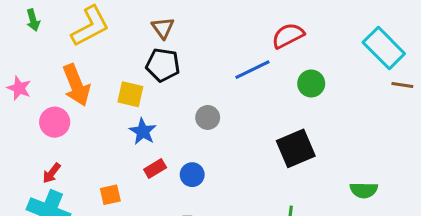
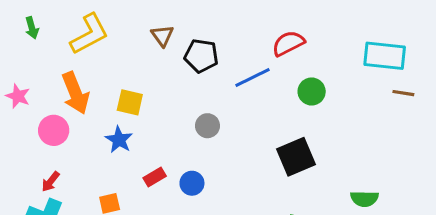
cyan rectangle: (384, 48) -> (385, 56), turned -39
black pentagon: (163, 65) -> (201, 56), moved
blue star: (143, 131) -> (119, 140), moved

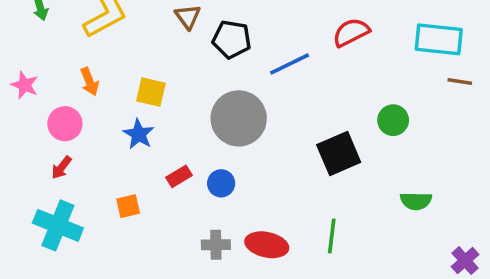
red semicircle: (288, 43) -> (351, 32), moved
green circle: (312, 92) -> (393, 120), moved
orange arrow: (75, 93) -> (90, 82), size x0.6
gray circle: (207, 126) -> (239, 118), size x2.0
red arrow: (51, 182) -> (61, 168), moved

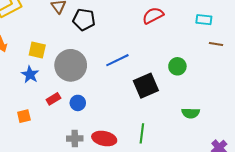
cyan rectangle: (439, 39) -> (204, 20), size x0.6
blue line: (290, 64) -> (117, 60), moved
gray circle: (239, 118) -> (71, 65), moved

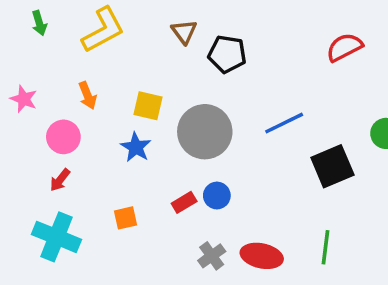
red rectangle: (53, 99) -> (184, 202), moved
gray cross: (75, 139) -> (212, 256), turned -35

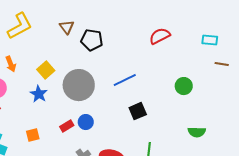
yellow square: (148, 106) -> (46, 70), turned 36
black square: (332, 166) -> (138, 111), moved, size x0.7

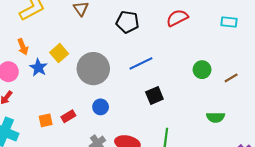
black pentagon: (92, 40) -> (127, 22), moved
brown line: (222, 64) -> (231, 78), moved, turned -40
blue star: (39, 94) -> (38, 68), moved
red rectangle: (67, 126) -> (68, 116), moved

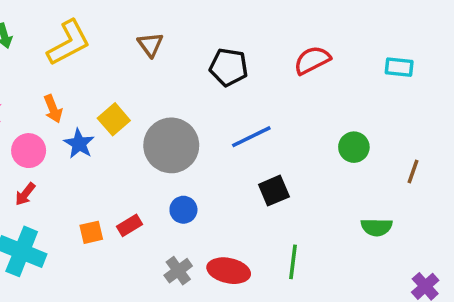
brown line: (231, 78) -> (413, 171), moved, turned -40

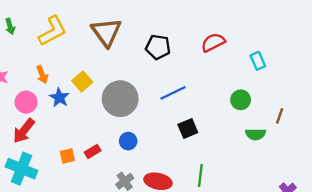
brown triangle: (150, 44) -> (106, 32), size x1.8
cyan rectangle: (399, 67) -> (258, 61), moved, turned 60
red arrow: (25, 194) -> (24, 131), size x1.6
green semicircle: (377, 227) -> (255, 134), moved

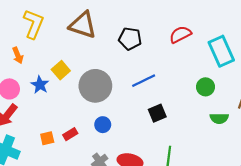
yellow L-shape: (52, 31) -> (34, 24), turned -40
brown triangle: (106, 32) -> (83, 25), turned -36
cyan rectangle: (258, 61) -> (221, 51), size x1.8
orange arrow: (42, 75) -> (18, 55), moved

